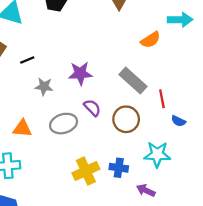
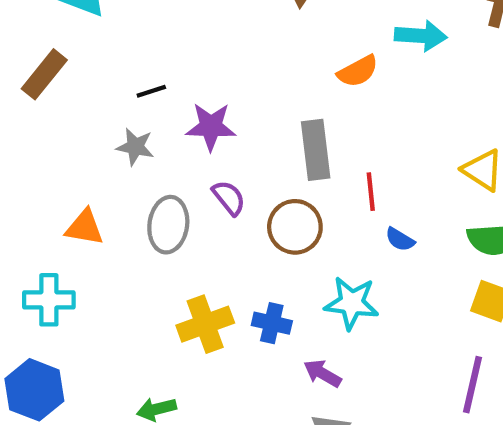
black line: (27, 60) -> (151, 91), moved
gray rectangle: (133, 80) -> (316, 150), turned 36
gray ellipse: (64, 124) -> (168, 225), turned -70

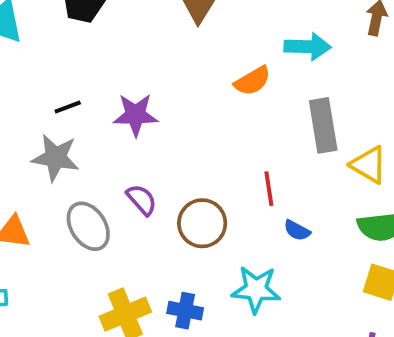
purple star: (211, 127) -> (136, 115), moved
gray star: (135, 147) -> (56, 158), size x1.4
gray rectangle: (316, 150) -> (323, 125), moved
gray ellipse: (168, 225) -> (88, 226), turned -39

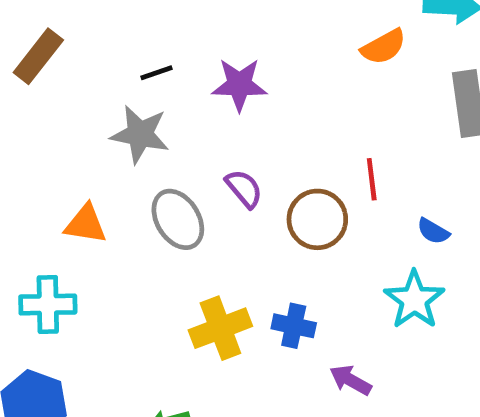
red line: (269, 189) -> (372, 179), moved
cyan star: (256, 289) -> (414, 300), moved, turned 30

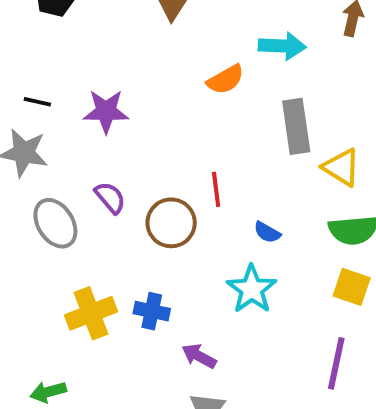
black line: (157, 73) -> (37, 102), turned 32

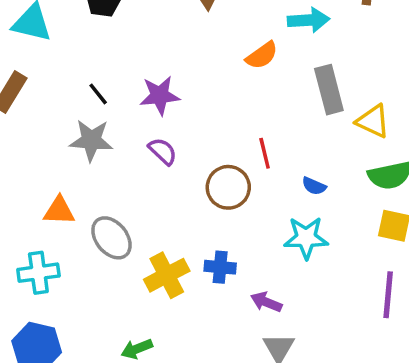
black line: (37, 102) -> (98, 94), turned 45
purple semicircle: (110, 198) -> (163, 151), moved
gray ellipse: (55, 223) -> (111, 238), moved
cyan star: (252, 289) -> (306, 238), turned -30

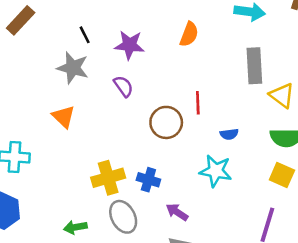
orange semicircle: (262, 55) -> (189, 34), moved, turned -45
blue semicircle: (314, 186) -> (229, 134), turned -42
orange triangle: (59, 211) -> (64, 117), moved, turned 30
gray ellipse: (111, 238) -> (123, 217), moved

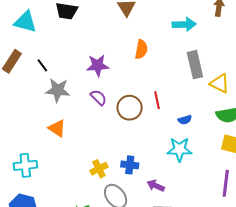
black line: (85, 35) -> (42, 65), moved
brown circle: (166, 122) -> (130, 108), moved
yellow cross: (108, 178) -> (99, 169), size x0.7

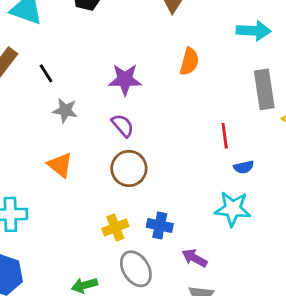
gray star: (58, 90) -> (65, 110), size x0.7
red line: (157, 100) -> (225, 136), moved
brown circle: (130, 108) -> (129, 168), moved

